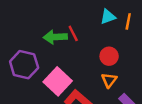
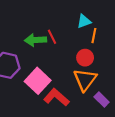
orange line: (128, 21) -> (94, 36), moved
orange triangle: (109, 80) -> (85, 80), size x1.6

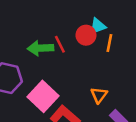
red circle: (85, 58) -> (86, 35), moved
orange triangle: (85, 80) -> (99, 95), size x0.6

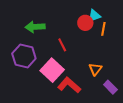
red line: (60, 44) -> (62, 45), moved
green arrow: (40, 48) -> (35, 27), moved

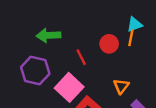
cyan triangle: (94, 16) -> (135, 24), moved
red circle: (85, 23) -> (109, 44), moved

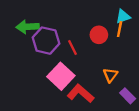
green arrow: (49, 35) -> (28, 27), moved
purple hexagon: (35, 71) -> (46, 41), moved

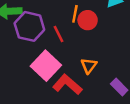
orange line: (120, 29) -> (75, 14), moved
orange triangle: (110, 75) -> (89, 66), moved

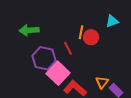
purple hexagon: (29, 26) -> (44, 58), moved
orange triangle: (89, 66) -> (102, 82), moved

